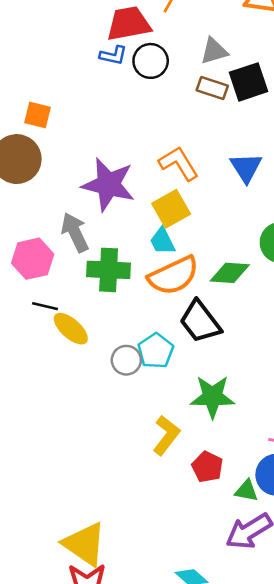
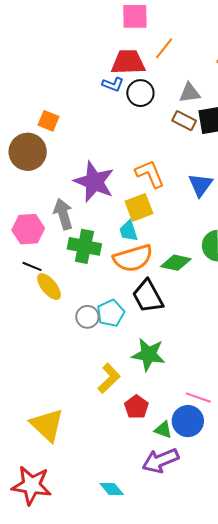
yellow triangle: (85, 544) -> (47, 425), moved

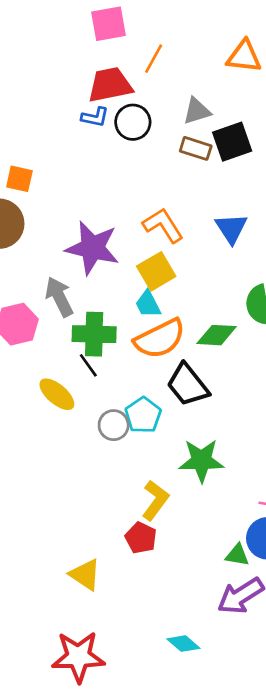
black line: (32, 266) -> (88, 365), moved, turned 42
red pentagon: (136, 407) -> (141, 538), moved
yellow triangle: (47, 425) -> (85, 575), size x0.7

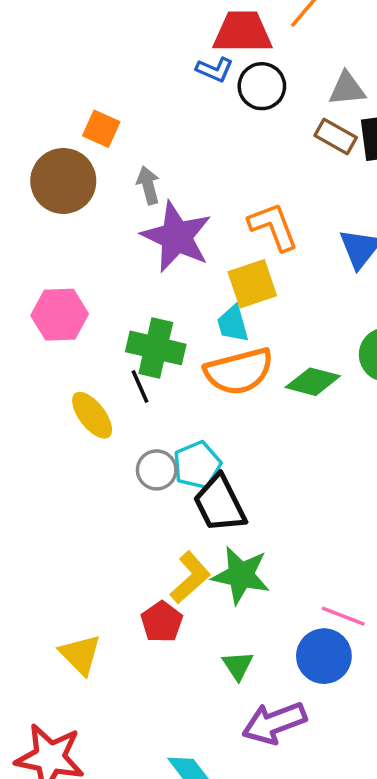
gray arrow: (59, 297) -> (148, 185), moved, size x0.7
black trapezoid: (188, 385) -> (220, 504), moved
green star: (201, 461) -> (241, 575), moved
green triangle: (237, 555) -> (238, 666), moved, turned 35

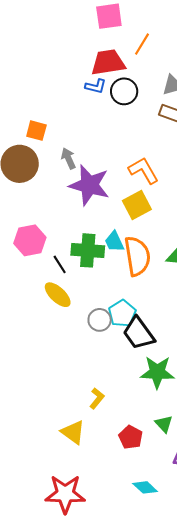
cyan trapezoid: (233, 324) -> (114, 242), moved
orange semicircle: (239, 371) -> (137, 256), turned -75
black line: (140, 387) -> (60, 264), moved
yellow L-shape: (190, 578) -> (97, 398), moved, size x0.7
red pentagon: (162, 622) -> (131, 437), moved

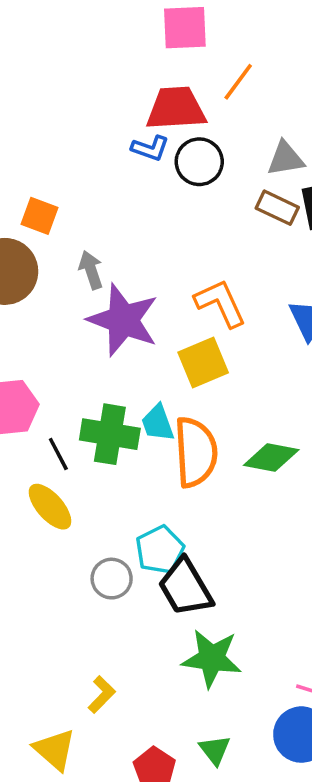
gray circle: (100, 320) -> (112, 579), moved

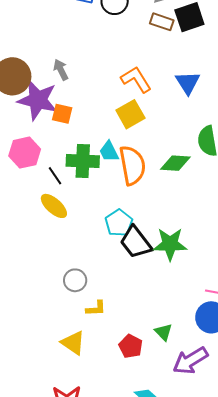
orange square: (39, 216) -> (62, 114), moved
purple star: (123, 320) -> (38, 100), moved
gray circle: (112, 579) -> (75, 280), moved
green star: (212, 658) -> (170, 244), moved
yellow L-shape: (102, 694) -> (96, 308), turned 50

